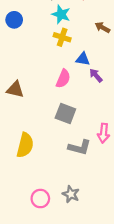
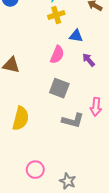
yellow cross: (62, 37) -> (56, 15), turned -35
purple arrow: (96, 75) -> (89, 60), moved
gray star: (71, 194) -> (68, 181), moved

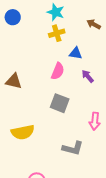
yellow semicircle: (21, 118) -> (23, 132), turned 65
gray L-shape: (73, 120) -> (73, 148), moved

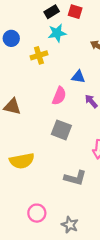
cyan star: (56, 12) -> (57, 33), turned -30
yellow cross: (57, 33) -> (39, 55), moved

